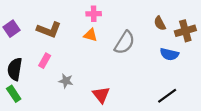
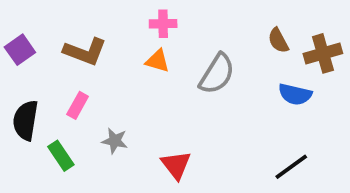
green rectangle: (14, 94) -> (61, 156), moved

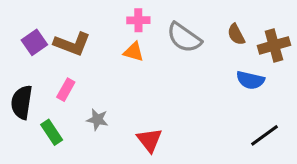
purple square: (20, 50) -> (34, 42), moved
gray semicircle: (217, 74) -> (184, 38), moved, turned 93
black line: (291, 167) -> (265, 135), moved

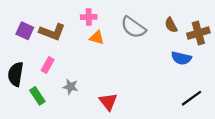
pink cross: (138, 20) -> (89, 17), moved
purple square: (34, 42) -> (25, 31), turned -30

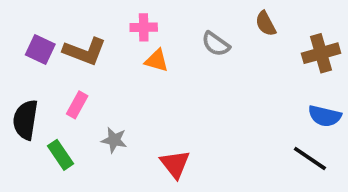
brown semicircle: (171, 25) -> (266, 24), moved
gray semicircle: (133, 27) -> (216, 44), size x0.7
blue semicircle: (181, 58) -> (325, 116), moved
black line: (192, 98) -> (310, 158), turned 70

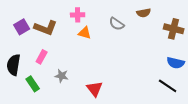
brown semicircle: (266, 24) -> (144, 13), turned -72
purple square: (40, 50) -> (22, 27), turned 35
brown cross: (321, 53) -> (174, 29), turned 30

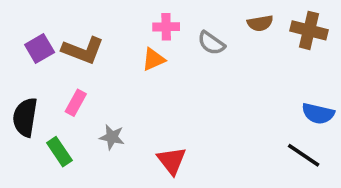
pink cross: (78, 15) -> (166, 27), moved
brown cross: (174, 29) -> (309, 30), moved
orange triangle: (85, 33) -> (153, 59), turned -40

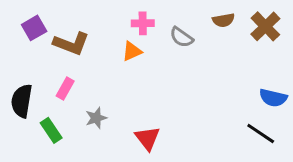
brown cross: (309, 30) -> (265, 26), turned 32
purple square: (40, 48) -> (34, 28), moved
gray star: (112, 137) -> (96, 118), turned -30

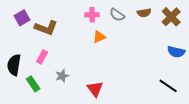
gray semicircle: (182, 37) -> (117, 15), moved
orange triangle: (132, 51) -> (99, 37), moved
blue semicircle: (273, 98) -> (176, 52), moved

